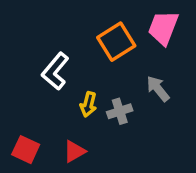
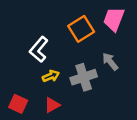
yellow arrow: (88, 104) -> (51, 76), moved, turned -126
gray cross: (120, 111) -> (84, 77), size x1.5

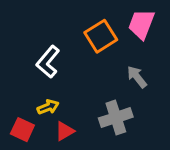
yellow arrow: (51, 76) -> (48, 107), moved
gray cross: (84, 77) -> (116, 118), moved

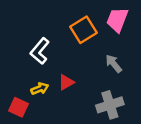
gray cross: (116, 118) -> (110, 105), moved
red triangle: (65, 131) -> (66, 82), moved

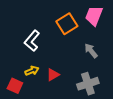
red triangle: (66, 82) -> (53, 75), moved

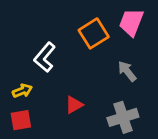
yellow arrow: (32, 71) -> (22, 91), moved
red square: (15, 86) -> (21, 120), turned -35

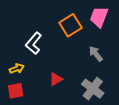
gray cross: (123, 117) -> (93, 89), turned -35

